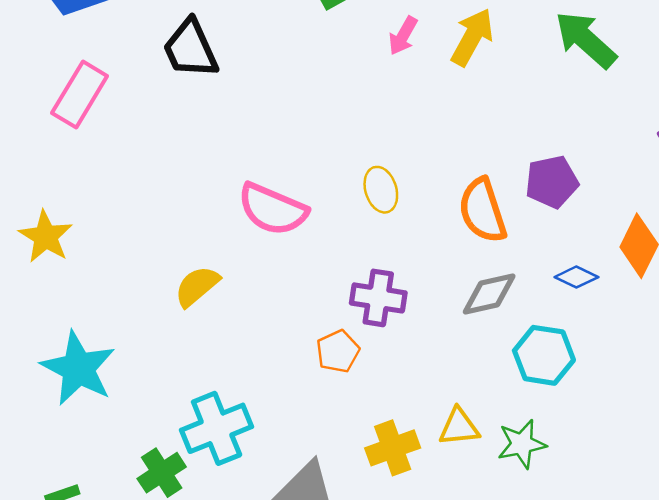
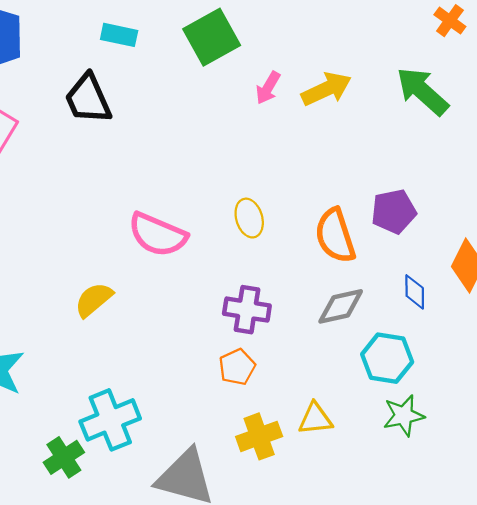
yellow arrow: (472, 37) -> (326, 89), turned 36
blue diamond: (576, 277) -> (415, 292), turned 64
orange pentagon: (338, 351) -> (237, 367), moved
green star: (522, 444) -> (404, 415), moved

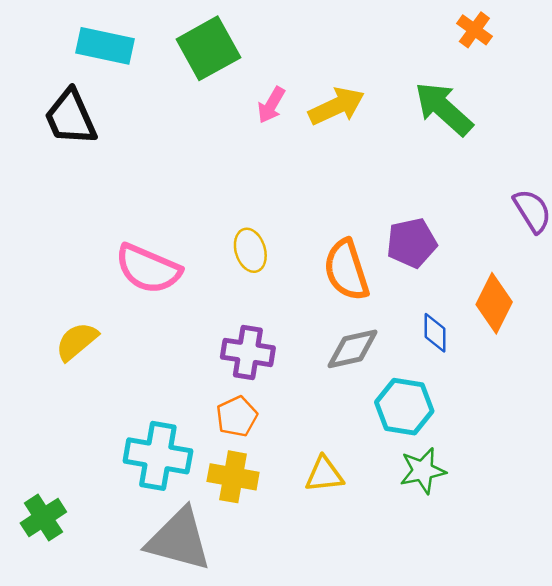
cyan rectangle: (119, 35) -> (105, 46), size x1.4
cyan cross: (110, 420) -> (158, 456), moved, turned 32
yellow cross: (259, 436) -> (233, 477), moved, turned 30

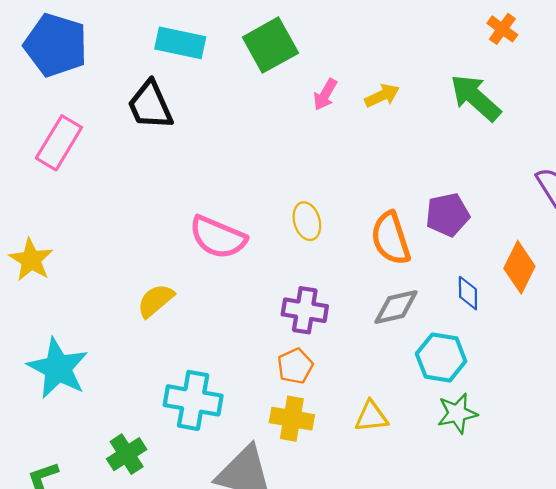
yellow arrow: (337, 106) -> (382, 96), size x0.7
cyan cross: (158, 456) -> (193, 400), moved

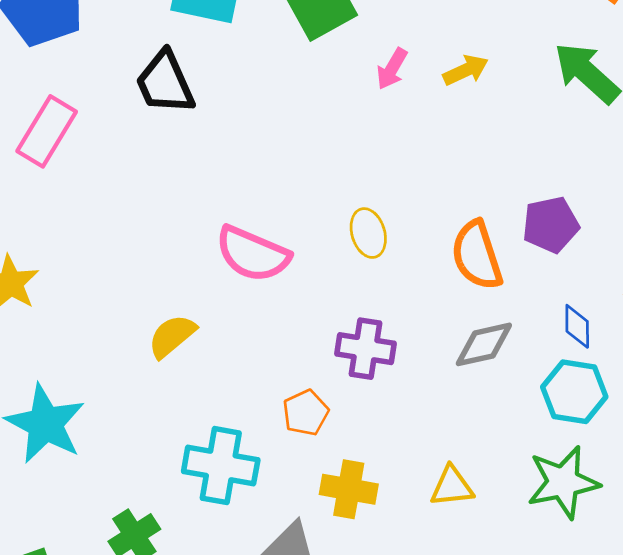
cyan hexagon: (441, 357) -> (574, 392), moved
orange pentagon: (295, 366) -> (306, 413), moved
green star: (457, 413) -> (563, 482), size x1.4

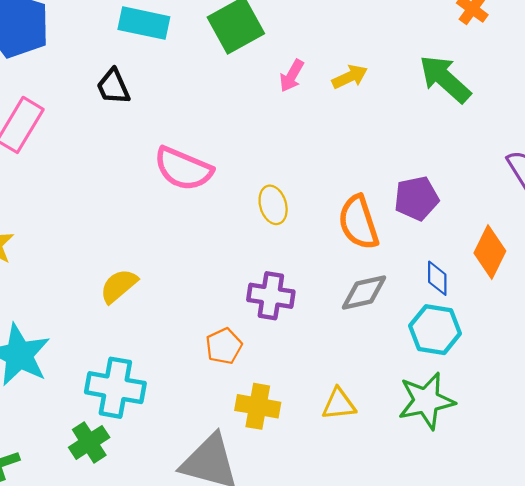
black trapezoid: (165, 83) -> (113, 87), size x0.7
pink semicircle: (253, 254) -> (183, 169), moved
cyan cross: (221, 466) -> (115, 388), moved

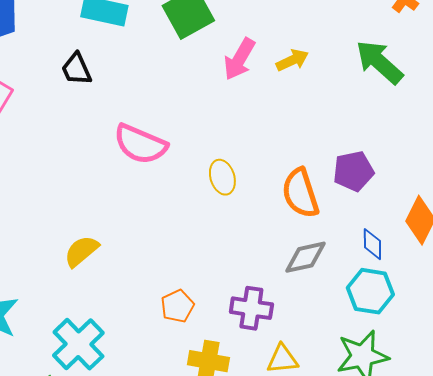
pink arrow: (292, 76) -> (239, 59), size x1.4
purple cross: (271, 296) -> (251, 308), moved
cyan cross: (115, 388) -> (78, 344), turned 36

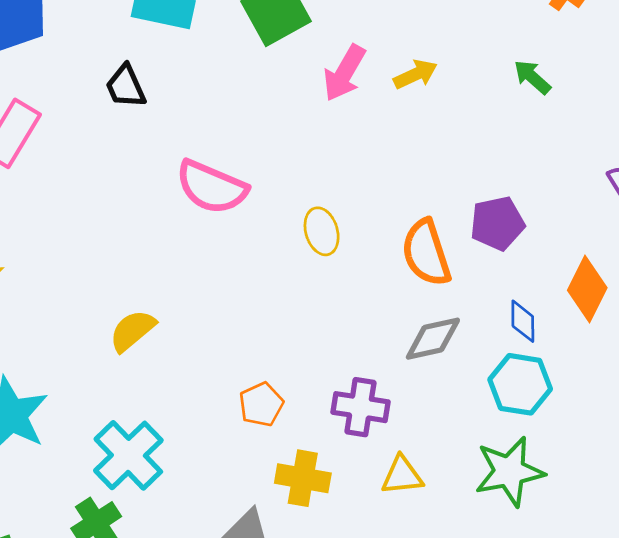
green arrow: (379, 62) -> (532, 77), size x0.6

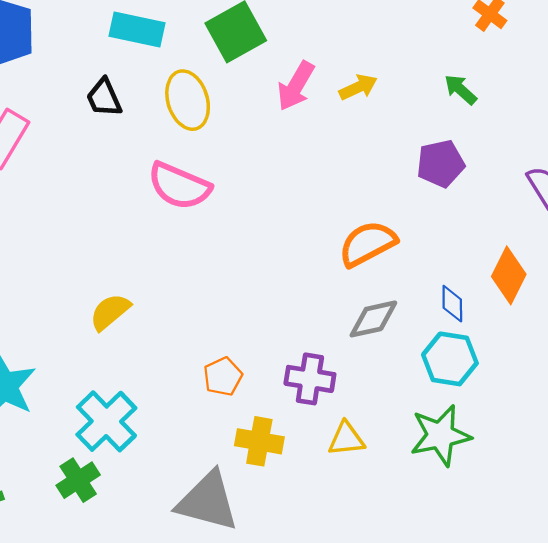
purple pentagon: (497, 223) -> (441, 164), moved
yellow ellipse: (322, 231) -> (188, 100), moved, size x1.4
orange semicircle: (426, 253) -> (368, 244), turned 80

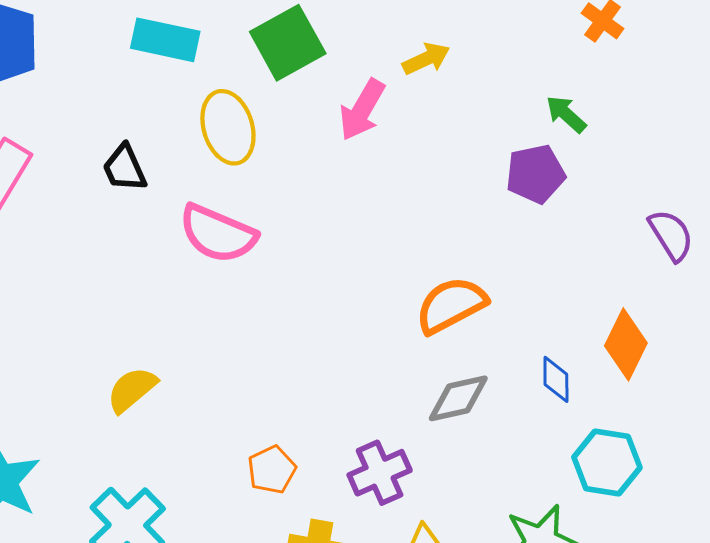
yellow arrow: (358, 87) -> (426, 59), moved
black trapezoid: (104, 98) -> (124, 168), moved
purple pentagon: (441, 164) -> (536, 174), moved
cyan hexagon: (450, 359) -> (607, 462), moved
purple cross: (310, 379) -> (380, 473), turned -33

